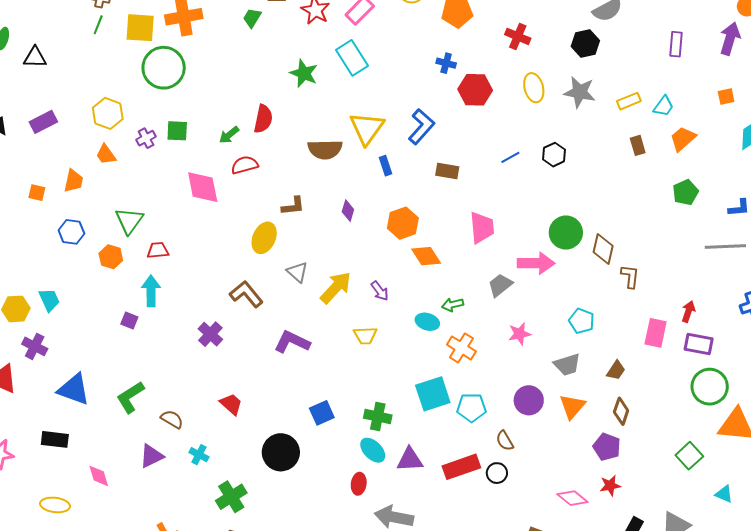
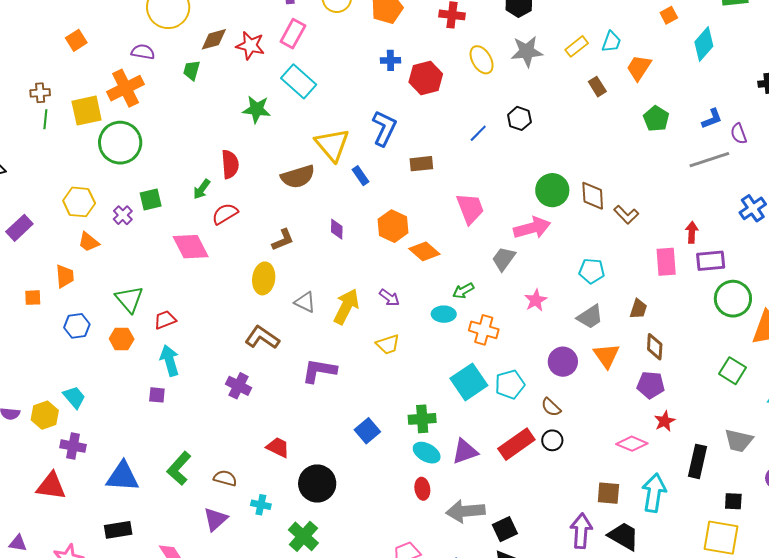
brown L-shape: (630, 276) -> (626, 215), turned 145
black circle: (281, 452) -> (317, 484), moved

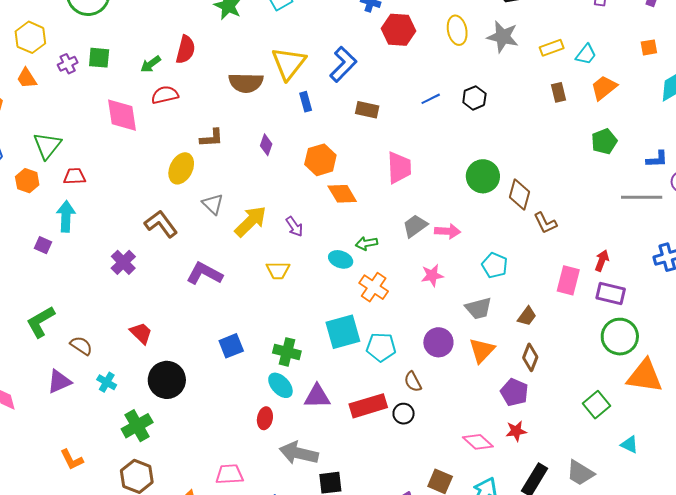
pink arrow: (532, 228) -> (448, 231), moved, size x0.7

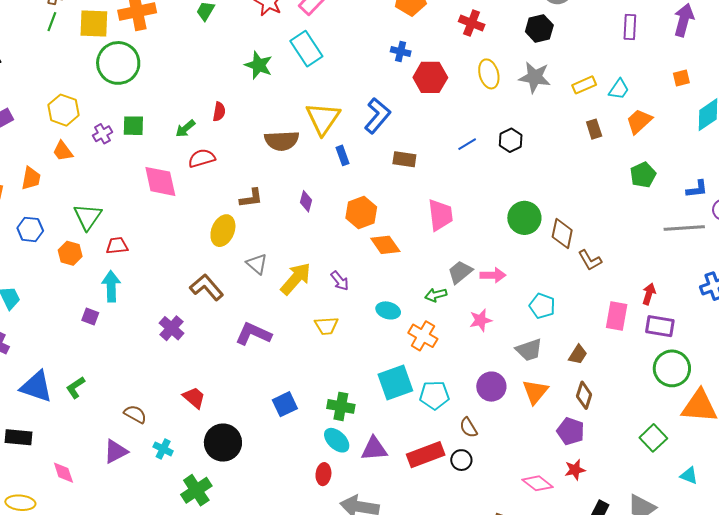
red semicircle: (185, 50) -> (219, 112), size x0.7
green arrow: (367, 243) -> (436, 295), moved
green L-shape: (41, 322) -> (76, 387), moved, size x0.7

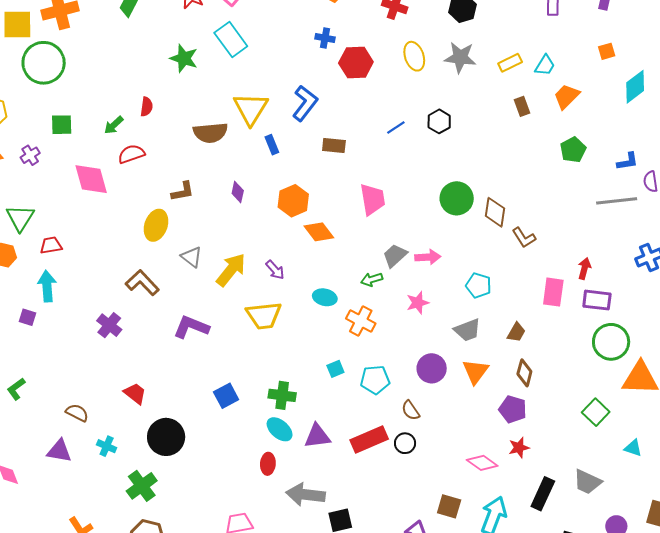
purple cross: (102, 134) -> (30, 155), moved
yellow trapezoid: (326, 326) -> (264, 315), size x1.5
cyan square: (395, 382) -> (335, 369), size x0.5
purple triangle: (116, 451) -> (59, 451), turned 40

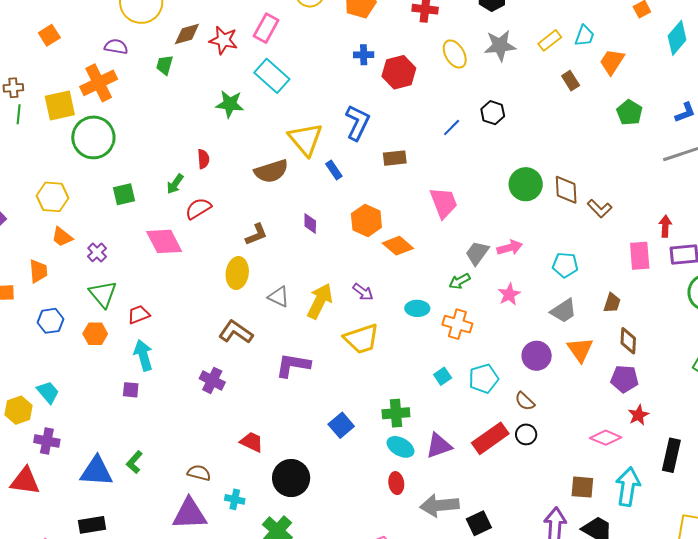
purple cross: (30, 155) -> (97, 252), moved
purple triangle: (59, 451) -> (190, 514), size x1.4

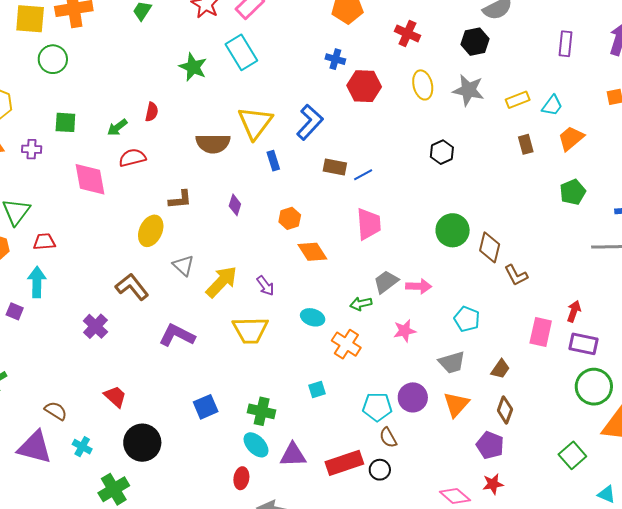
blue line: (452, 127) -> (363, 175), moved
green circle: (93, 137) -> (53, 59), size x0.7
orange hexagon: (366, 220) -> (290, 218), size x0.7
purple cross: (97, 252) -> (32, 149), moved, turned 30
cyan pentagon: (484, 379) -> (377, 407), moved

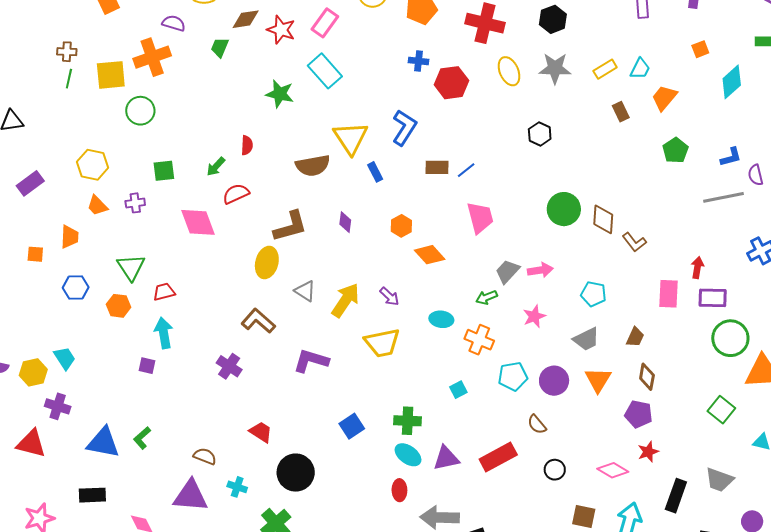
red cross: (407, 33) -> (485, 23), size x1.5
brown L-shape: (180, 200) -> (290, 227), size x1.5
cyan pentagon: (377, 407) -> (513, 376), moved
black circle: (380, 470) -> (555, 470), moved

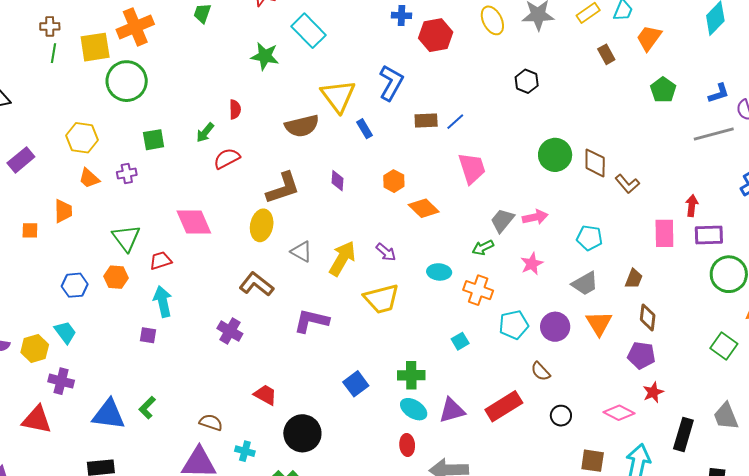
green circle: (140, 111) -> (127, 81), size x1.4
pink diamond: (198, 222) -> (194, 222), moved
blue hexagon: (76, 288) -> (75, 285), moved
gray trapezoid: (719, 480) -> (726, 416), turned 52

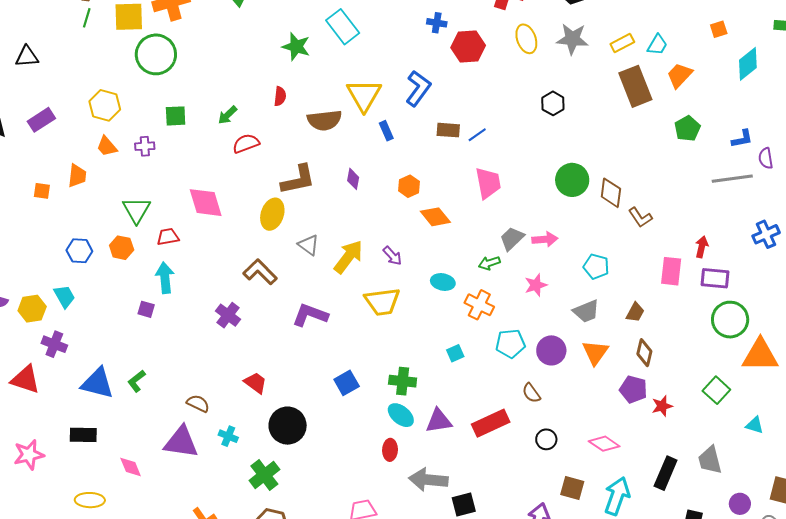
brown rectangle: (606, 54) -> (635, 86), size x2.0
red semicircle: (235, 109) -> (280, 96), moved
red star: (653, 392) -> (662, 406), moved

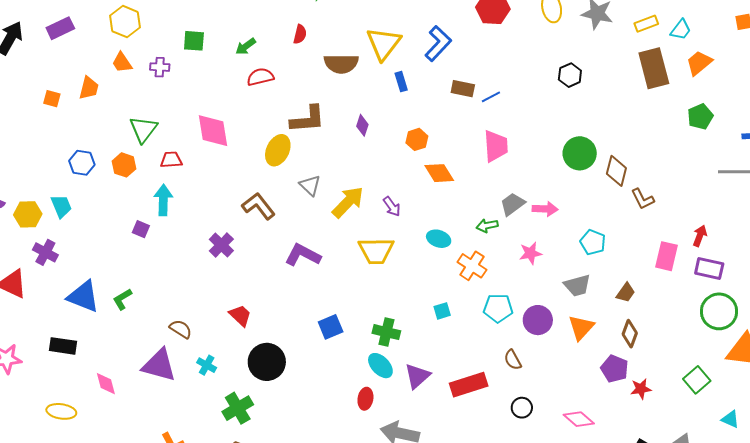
purple triangle: (439, 421) -> (417, 376), turned -40

